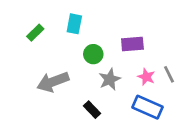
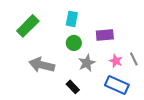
cyan rectangle: (74, 24) -> (72, 19), moved
green rectangle: (35, 33) -> (28, 26), size x1.6
gray arrow: (53, 82) -> (42, 65), turned 35

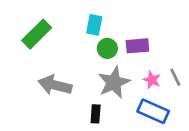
green circle: (74, 43) -> (107, 48), moved
gray star: (87, 63) -> (114, 82), size x1.4
black rectangle: (73, 87) -> (96, 114), turned 48

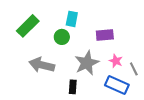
green circle: (107, 48) -> (62, 37), moved
gray line: (175, 77) -> (134, 69), moved

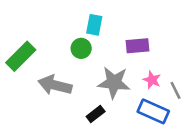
green rectangle: (28, 26) -> (21, 56), moved
gray star: (87, 63) -> (114, 82), turned 30
black rectangle: (73, 87) -> (96, 114), turned 48

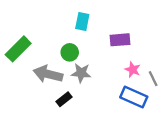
green circle: (81, 48) -> (70, 52), moved
gray star: (114, 82) -> (81, 73), moved, size x0.7
black rectangle: (96, 114) -> (64, 99), moved

